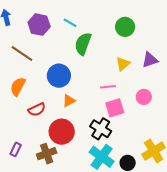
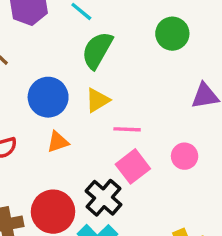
yellow triangle: (123, 64) -> (97, 100), moved
pink square: (115, 108) -> (133, 166), turned -30
red circle: (62, 132) -> (53, 212), moved

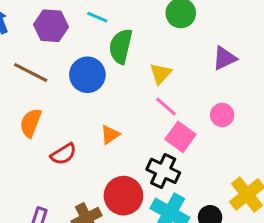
blue circle: (48, 97) -> (87, 75), moved
yellow triangle: (97, 100) -> (161, 74), moved
pink line: (127, 129) -> (166, 106), turned 55

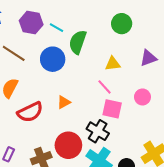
cyan line: (97, 17) -> (56, 28), moved
yellow triangle: (161, 74) -> (113, 64), moved, turned 35
pink square: (180, 137) -> (112, 109), turned -30
red semicircle: (63, 154) -> (30, 112), size x1.4

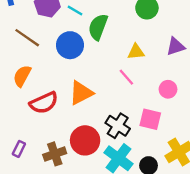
orange triangle: (64, 102) -> (81, 93), size x1.6
pink square: (112, 109) -> (150, 119), moved

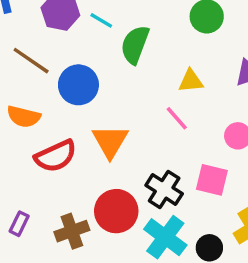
blue circle: (70, 45) -> (78, 85), moved
orange semicircle: (22, 76) -> (24, 117), turned -105
orange triangle: (81, 93) -> (110, 141), turned -32

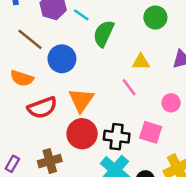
black cross: (164, 189) -> (117, 137), turned -30
red circle: (116, 211) -> (82, 134), moved
purple rectangle: (19, 224) -> (12, 164), moved

